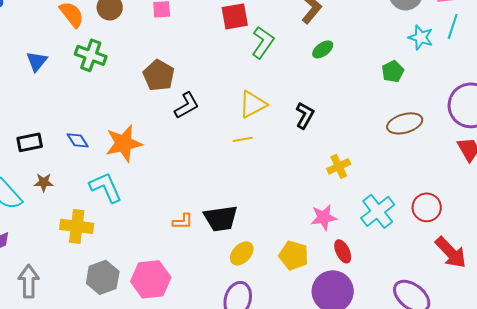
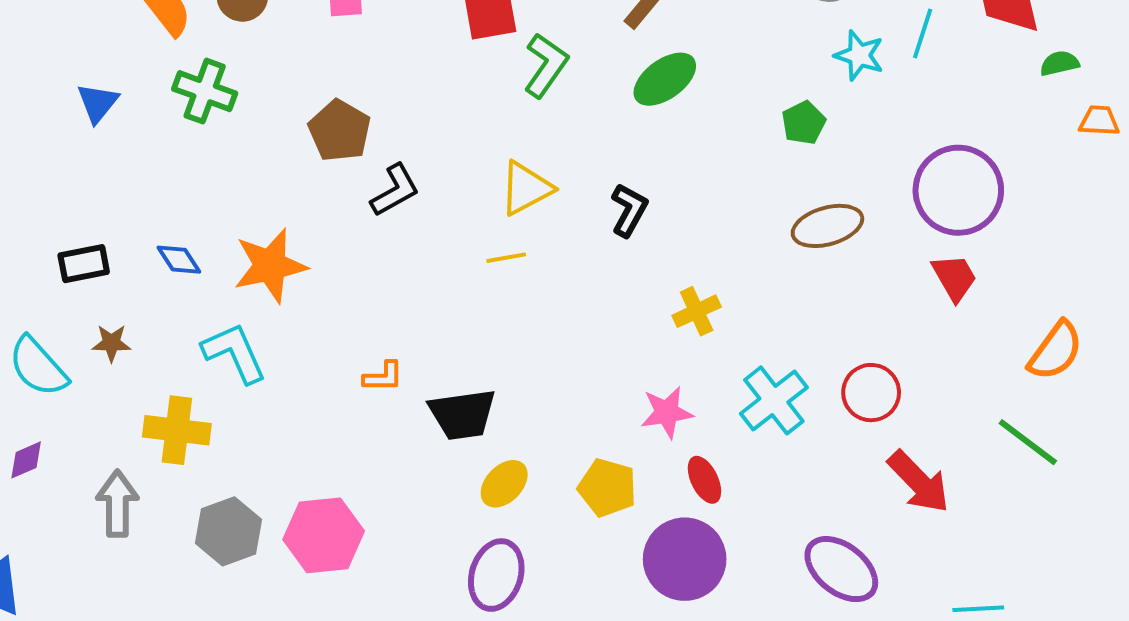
green ellipse: (323, 49) -> (665, 79), size x1.5
orange L-shape: (183, 221) -> (383, 377), moved
gray arrow: (29, 281) -> (117, 504), moved

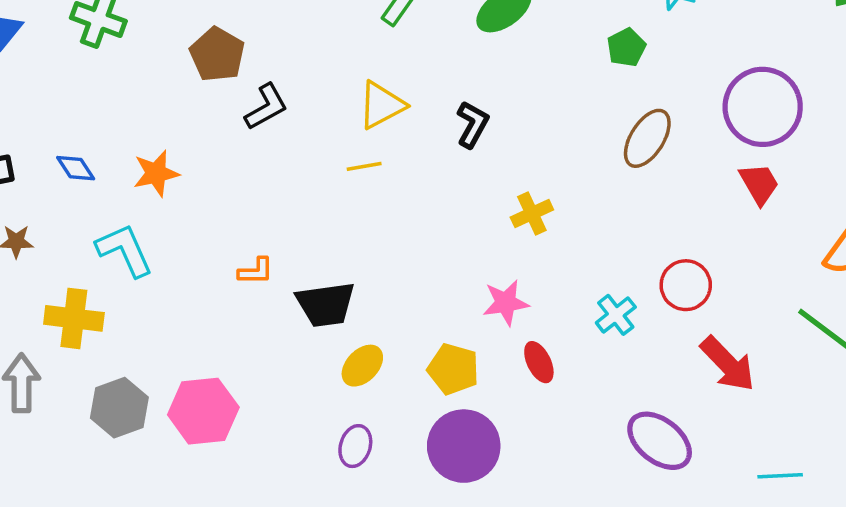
brown ellipse: (827, 226) -> (647, 138), turned -42
orange star: (270, 266) -> (156, 173), size x0.7
cyan cross: (774, 400) -> (616, 315), moved, size x0.7
purple circle: (685, 559) -> (464, 446), moved
purple ellipse: (496, 575) -> (355, 446), size x0.7

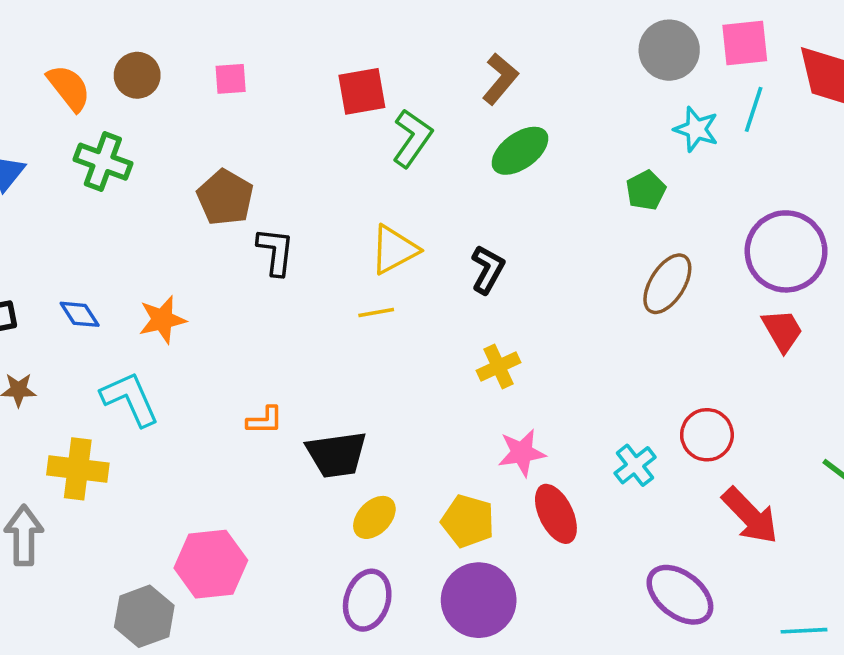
black L-shape: (266, 107) -> (276, 251), turned -54
yellow cross: (532, 214) -> (498, 366), moved
red ellipse: (539, 362) -> (556, 514), size x1.4
gray hexagon: (119, 408) -> (144, 616), moved
purple ellipse: (355, 446) -> (367, 600), size x1.4

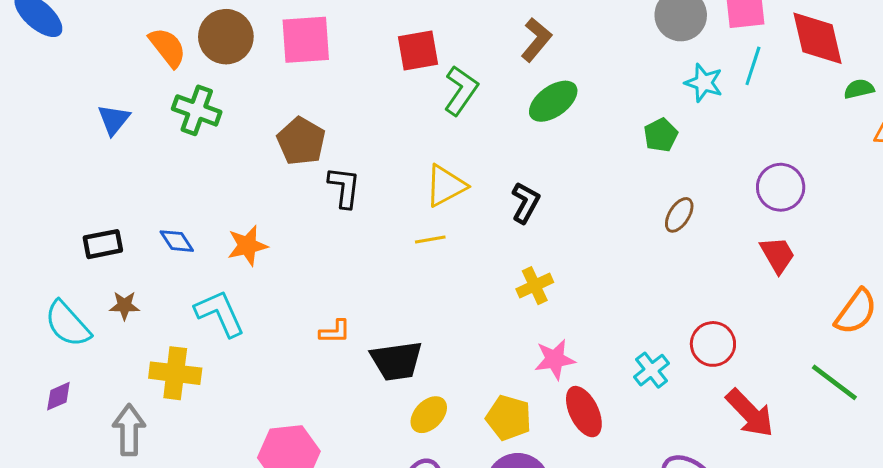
brown circle: (137, 75) -> (226, 37), size x1.4
pink square: (231, 79) -> (306, 40), size x1.8
purple circle: (786, 251) -> (781, 187), size x0.7
brown ellipse: (667, 284) -> (679, 215), size x0.7

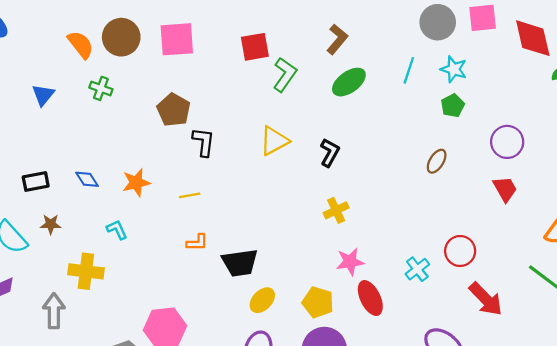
cyan line: (753, 66) -> (409, 70), moved
green cross: (197, 110) -> (101, 88), size x0.7
green pentagon: (661, 135) -> (453, 106), moved
yellow line: (430, 239) -> (190, 195), moved
cyan L-shape: (220, 313) -> (117, 230), size x0.6

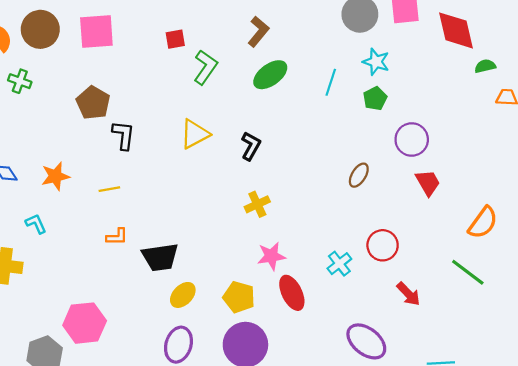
red square: (255, 47) -> (175, 39), size x0.7
cyan line: (409, 70) -> (331, 82), moved
purple circle: (507, 142) -> (412, 139), moved
brown ellipse: (437, 161) -> (359, 175), moved
red arrow: (486, 299) -> (408, 294), size x0.7

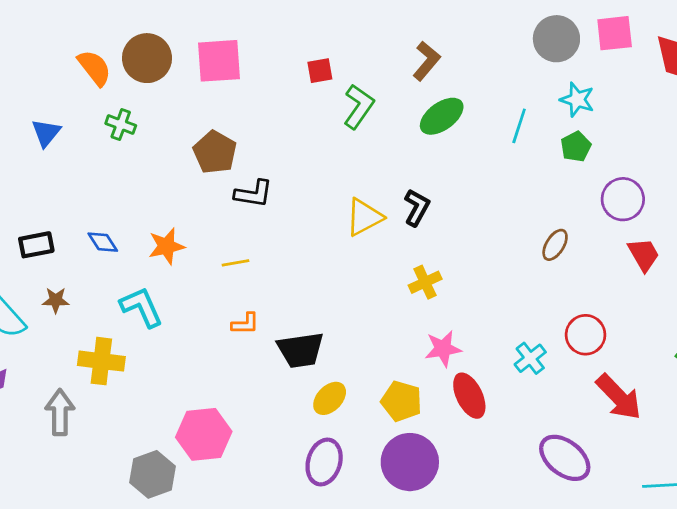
yellow triangle: (195, 134) -> (364, 217), moved
black L-shape: (123, 135) -> (254, 194), turned 92
cyan L-shape: (36, 224) -> (141, 307), size x1.6
red arrow: (408, 294) -> (619, 397), size x1.5

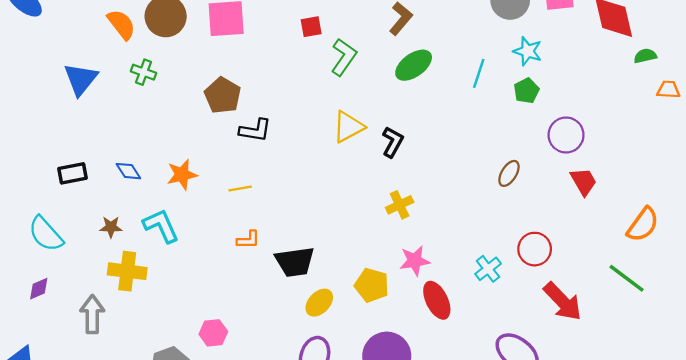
blue triangle: (46, 133) -> (81, 79), size x1.4
yellow triangle: (364, 217) -> (348, 127), moved
brown star: (56, 300) -> (111, 227), moved
yellow pentagon: (402, 401) -> (372, 285), moved
pink hexagon: (204, 434) -> (213, 333), size x0.6

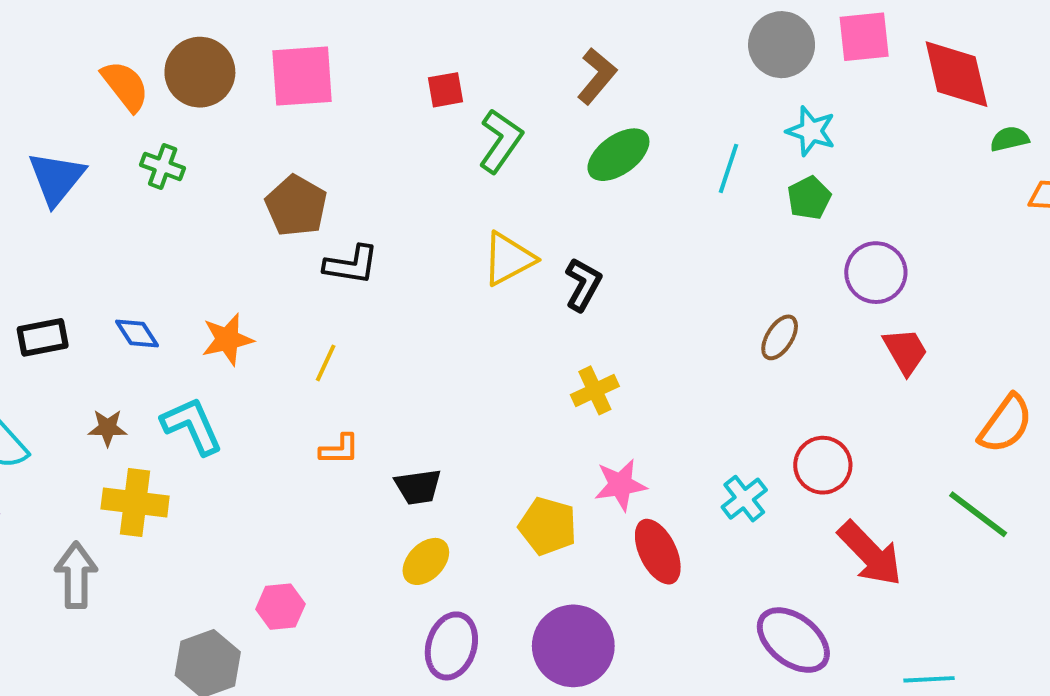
yellow line: (240, 189) -> (326, 363), turned -55
black trapezoid: (295, 262) -> (418, 487), size x0.7
yellow ellipse: (319, 303) -> (426, 561), moved

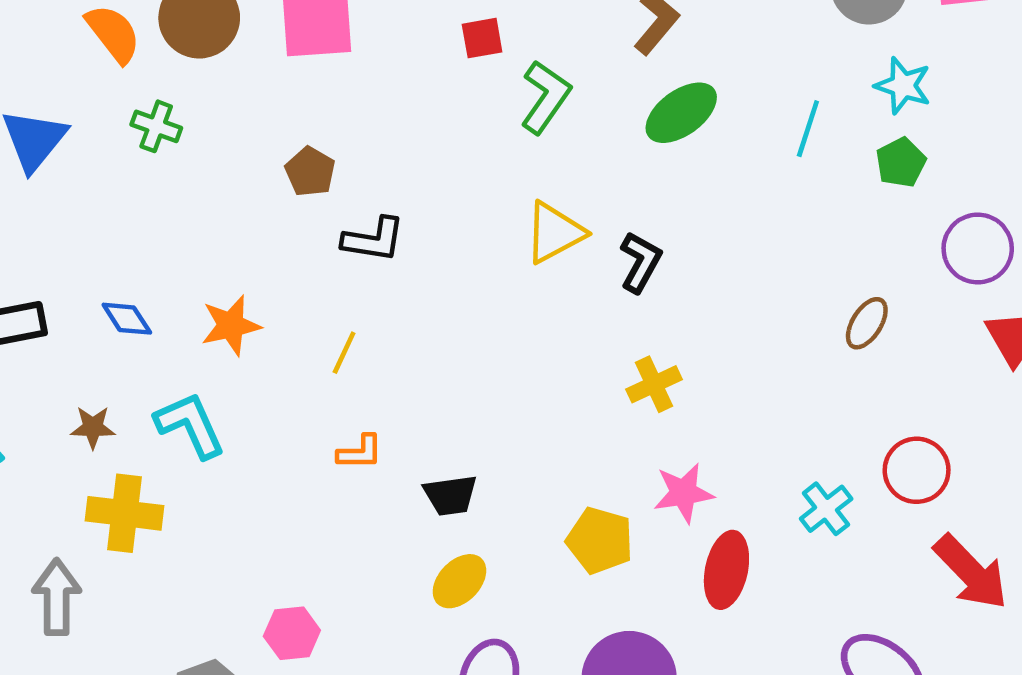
brown pentagon: (296, 206) -> (310, 172), size x0.7
red ellipse: (658, 552) -> (726, 570), turned 38

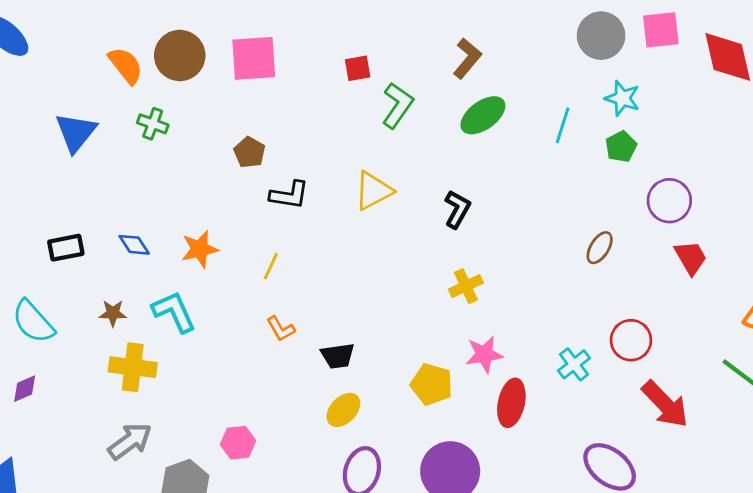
yellow triangle: (554, 233) -> (373, 191), moved
orange L-shape: (360, 452) -> (281, 329), turned 60
gray arrow: (57, 597) -> (130, 441), moved, turned 54

